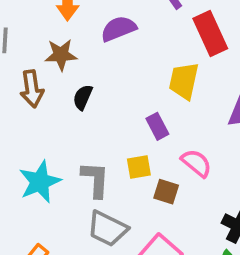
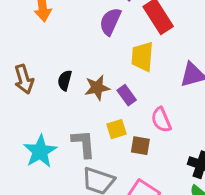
purple semicircle: (119, 29) -> (110, 21), moved, turned -36
brown star: (61, 55) -> (97, 88), moved
pink semicircle: (196, 163) -> (161, 120), turned -145

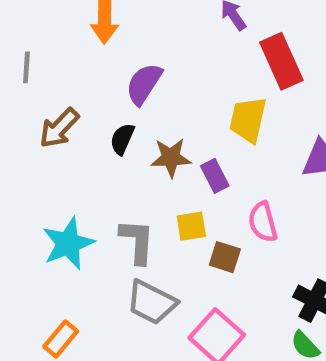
purple semicircle: (110, 21) -> (144, 84), moved
brown arrow: (24, 79) -> (59, 128), turned 52

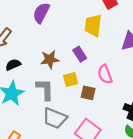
black semicircle: (122, 139) -> (13, 65), moved, turned 48
brown star: (171, 158) -> (50, 59), moved

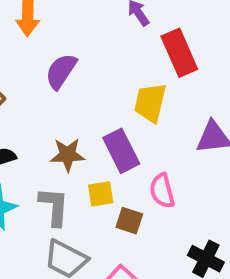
purple rectangle: (80, 54) -> (121, 151), size x1.5

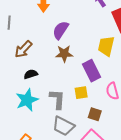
brown star: (68, 155) -> (64, 54), moved
brown square: (129, 221) -> (95, 114), moved

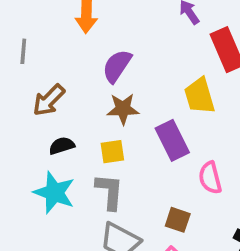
yellow trapezoid: (106, 46) -> (200, 96), turned -30
yellow square: (81, 93) -> (112, 152), moved
cyan star: (27, 100) -> (54, 192), turned -30

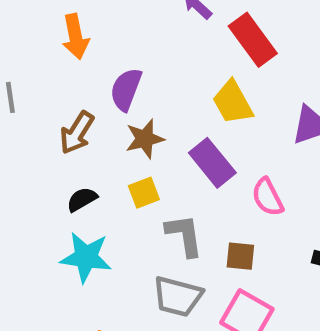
brown arrow: (49, 100) -> (77, 133), moved
gray L-shape: (110, 192) -> (184, 235), moved

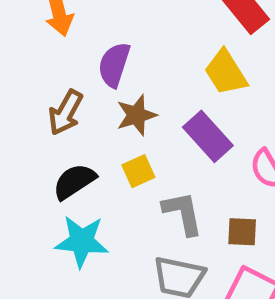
black semicircle: (82, 199) -> (74, 181), size x1.4

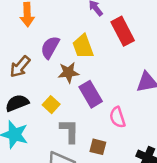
yellow trapezoid: (226, 72) -> (83, 46), moved
brown star: (136, 115) -> (68, 72), moved
yellow square: (138, 171) -> (51, 105), turned -35

